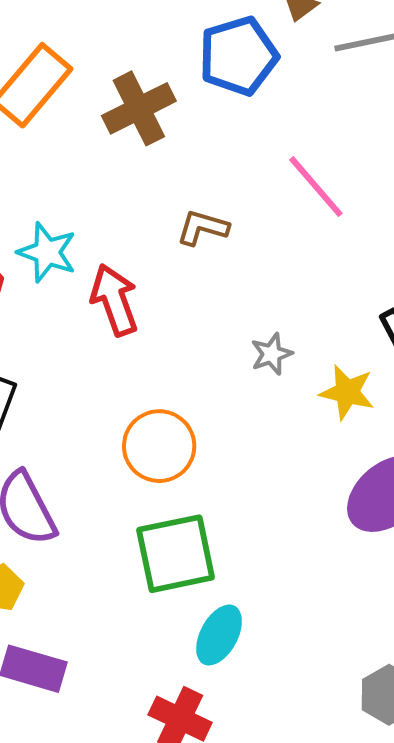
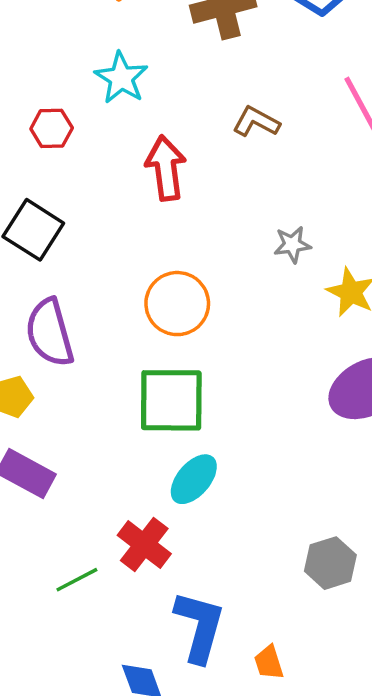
cyan star: (47, 252) -> (121, 78), moved

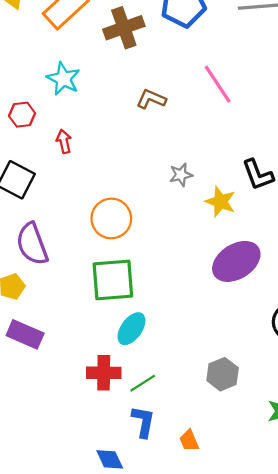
red arrow: (166, 168) -> (64, 141), moved, size x0.6
red cross: (144, 545) -> (104, 373), turned -32
green line: (77, 580) -> (143, 383), moved
blue L-shape: (199, 627) -> (143, 422), size x0.7

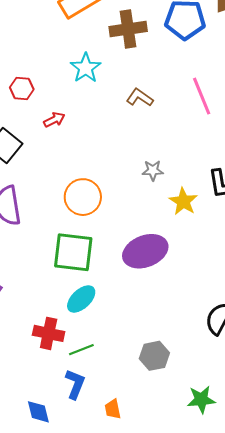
cyan star: (63, 79) -> (86, 68), moved
red arrow: (64, 141) -> (54, 120), turned 65
purple ellipse: (236, 261) -> (145, 251), moved

